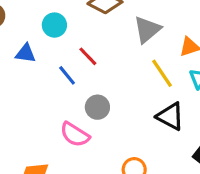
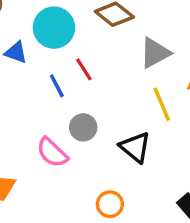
cyan circle: (54, 25) -> (54, 28), size x1.5
black triangle: (170, 116) -> (135, 147), moved

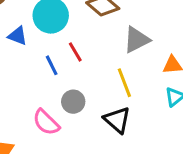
yellow line: (162, 104) -> (124, 83), moved

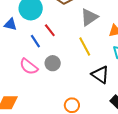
black triangle: (117, 120) -> (100, 75), moved
pink semicircle: (46, 122) -> (29, 67), moved

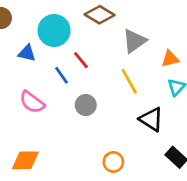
pink semicircle: (29, 67) -> (32, 102), moved

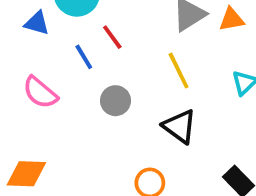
orange triangle: (170, 59) -> (232, 19), moved
black triangle: (151, 119) -> (180, 126), moved

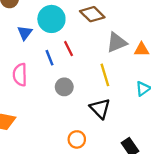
blue triangle: (37, 23) -> (25, 33), turned 42
pink semicircle: (40, 92) -> (20, 75), turned 40

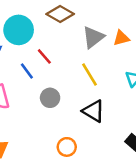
orange circle: (77, 139) -> (67, 147), moved

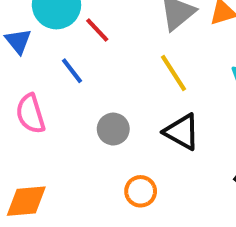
red line: (44, 56) -> (97, 30), moved
gray circle: (50, 98) -> (113, 129), moved

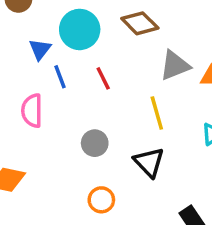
red line: (97, 30) -> (103, 78), moved
blue line: (72, 71) -> (60, 77), moved

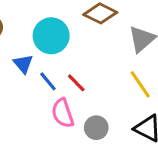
red line: (103, 78) -> (76, 83), moved
pink semicircle: (32, 111) -> (63, 113), moved

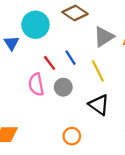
blue line: (48, 81) -> (71, 58), moved
gray circle: (96, 128) -> (63, 87), moved

